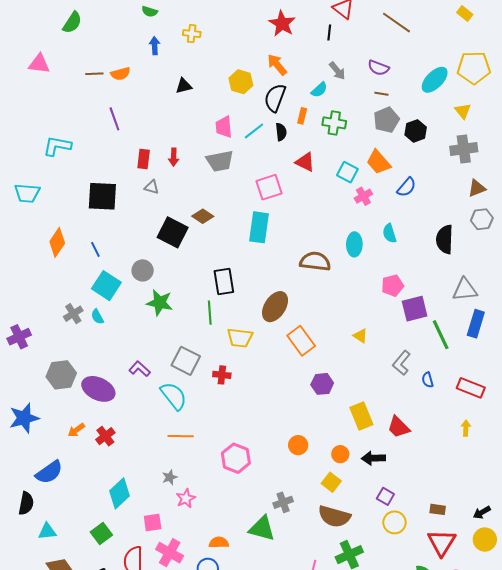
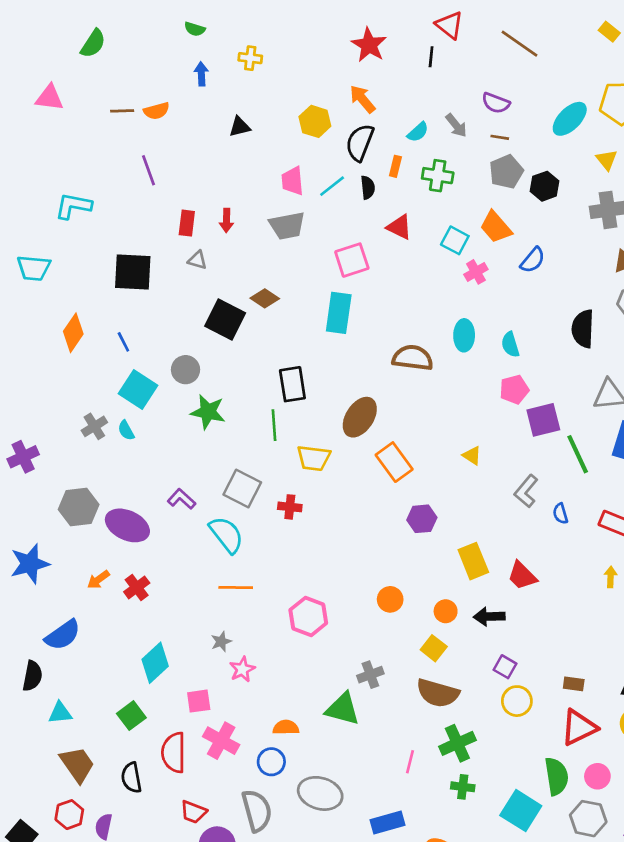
gray arrow: (337, 71) -> (456, 125), moved
cyan semicircle: (389, 233) -> (510, 345), moved
red triangle: (442, 543) -> (579, 727), turned 32

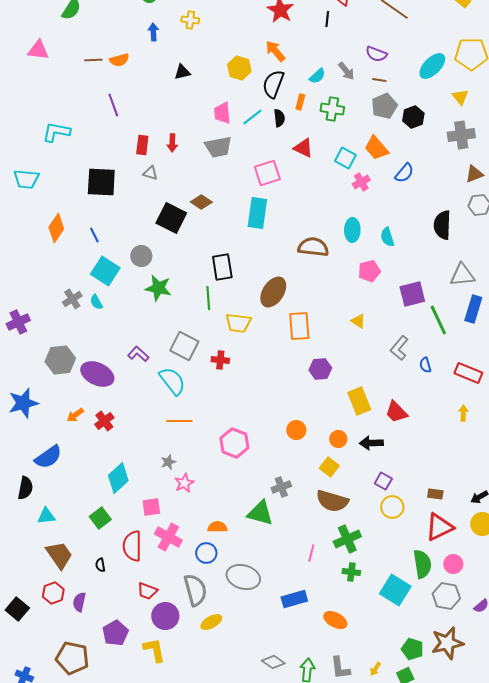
pink pentagon: (514, 389) -> (369, 271), moved
orange rectangle: (394, 462) -> (299, 326), turned 32
black semicircle: (131, 778) -> (100, 565), size x0.6

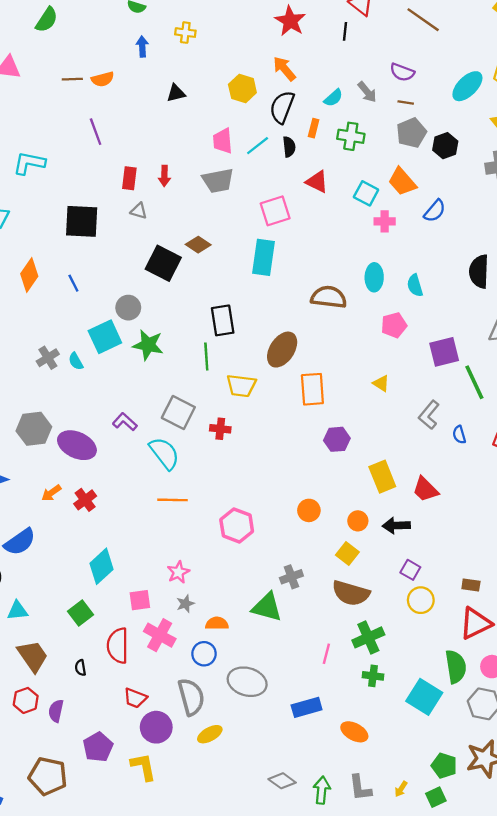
pink cross: (361, 182) -> (385, 221), turned 30
cyan square: (105, 271) -> (105, 337), moved, turned 32
gray star: (168, 462) -> (185, 604), moved

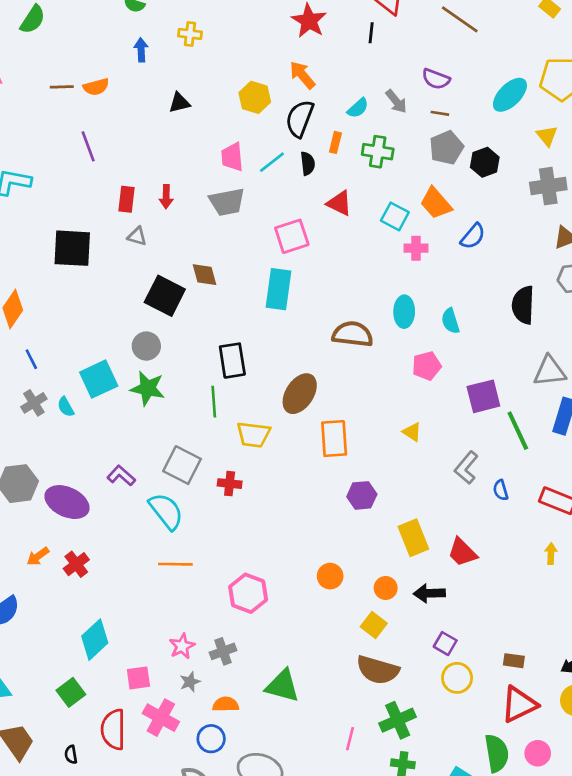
brown diamond: (198, 245) -> (204, 275), turned 40
blue line: (73, 283) -> (31, 359), moved
gray circle: (128, 308) -> (146, 346), moved
gray cross: (291, 577) -> (223, 651), moved

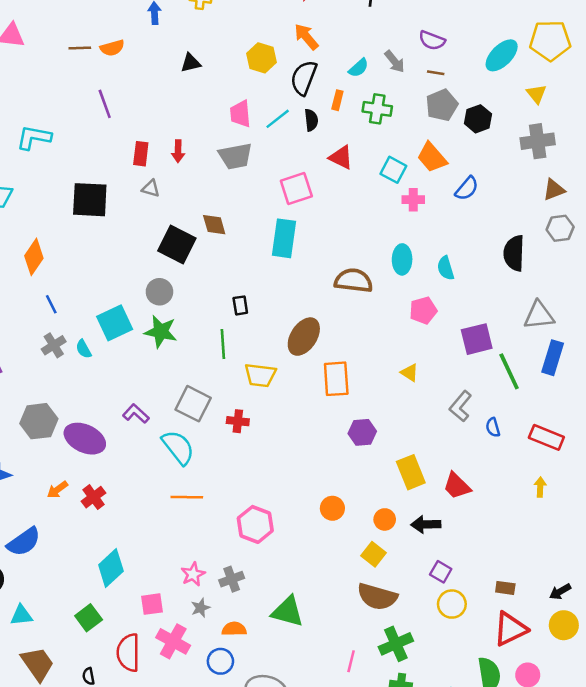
black rectangle: (232, 361) -> (240, 305), size x0.6

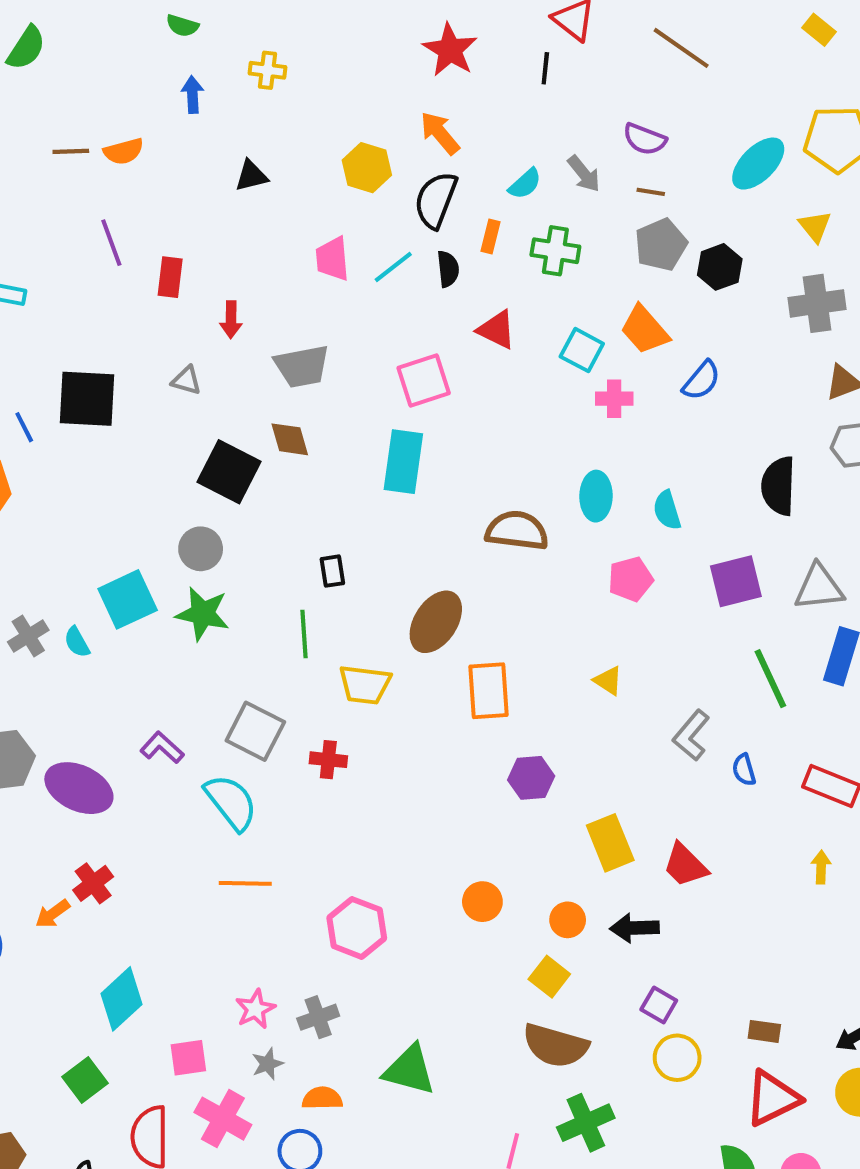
red rectangle: (141, 154) -> (170, 277), moved
gray trapezoid: (235, 156) -> (302, 366), moved
blue line: (51, 304) -> (24, 427), moved
purple square: (477, 339) -> (736, 581), moved
orange arrow: (57, 490) -> (53, 914), moved

